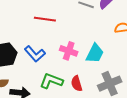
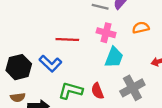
red line: (45, 19) -> (67, 40), moved
pink cross: (69, 51) -> (106, 33), moved

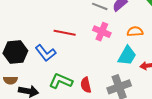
cyan trapezoid: (114, 57) -> (127, 56), moved

